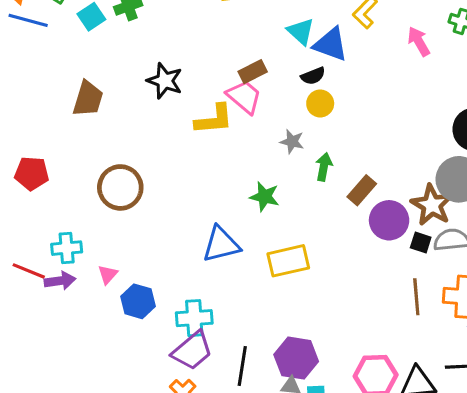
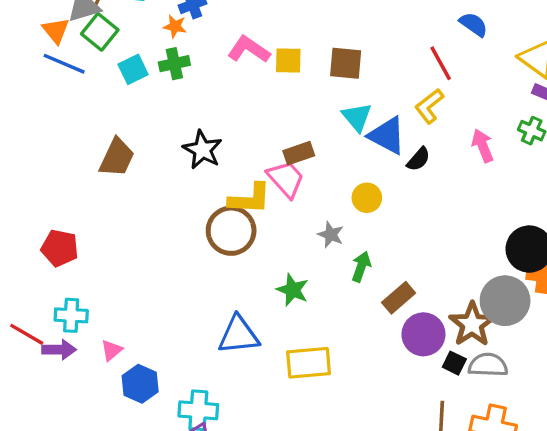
black semicircle: (313, 76) -> (418, 159), moved, turned -35
red pentagon: (32, 173) -> (60, 248), moved
brown circle: (120, 187) -> (231, 231), moved

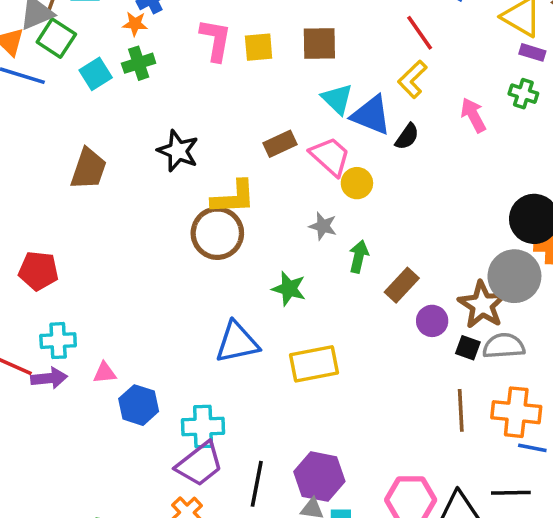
pink L-shape: (249, 50) -> (216, 40), turned 72
pink trapezoid: (286, 179) -> (330, 156), moved
purple circle: (423, 334) -> (432, 321), size x0.7
pink triangle: (112, 350) -> (105, 373), turned 40

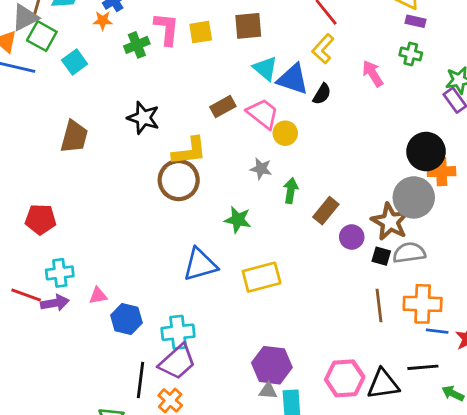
green cross: (139, 63) -> (137, 45), moved
black line: (257, 484) -> (141, 380), moved

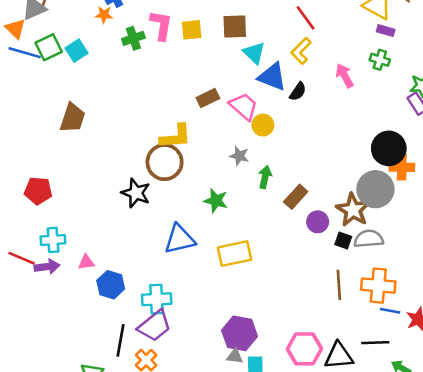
green square: (42, 36) -> (49, 47), moved, turned 32
cyan triangle: (265, 68) -> (254, 53), moved
black star: (143, 118) -> (136, 193), moved

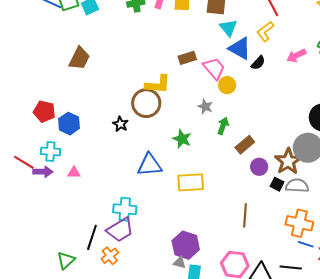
pink arrow: (345, 76) -> (296, 56), turned -96
black star: (136, 193) -> (120, 124), size x0.7
blue hexagon: (111, 285) -> (69, 124), moved
brown line: (339, 285) -> (245, 215), moved

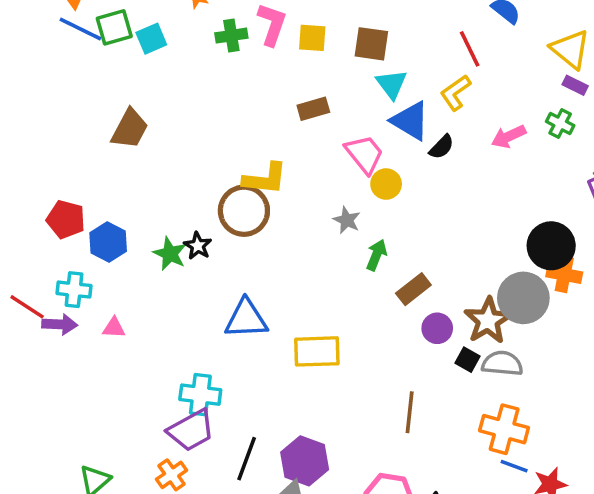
brown rectangle: (187, 58) -> (313, 109), moved
green star: (182, 139) -> (170, 254), moved
black line: (92, 237) -> (247, 459), moved

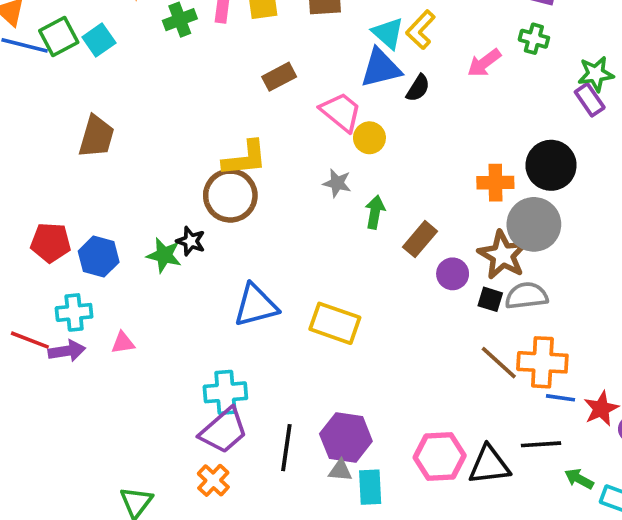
cyan triangle: (391, 84) -> (388, 33), moved
blue triangle: (410, 121) -> (381, 68), turned -33
orange cross: (564, 274) -> (495, 183), moved
yellow rectangle: (317, 351) -> (335, 323), turned 33
brown line: (410, 412) -> (499, 363), moved, turned -42

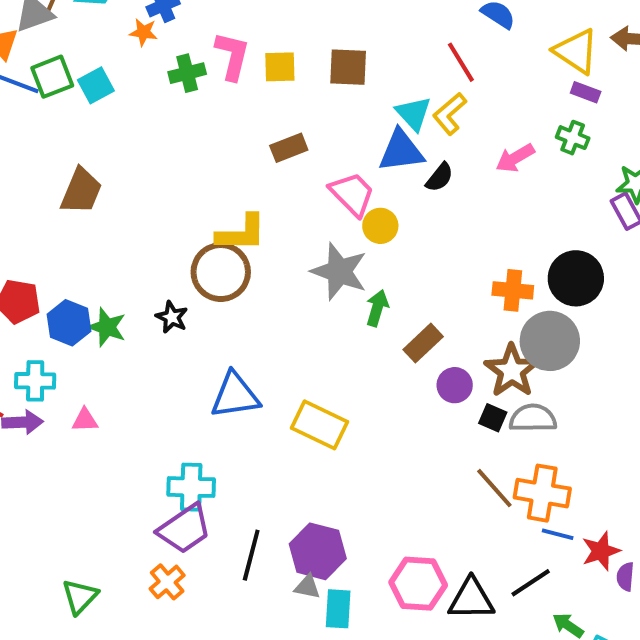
gray star: (337, 183) -> (339, 271), size x1.8
green star: (164, 255) -> (107, 327), moved
black line: (541, 444) -> (531, 583), turned -36

